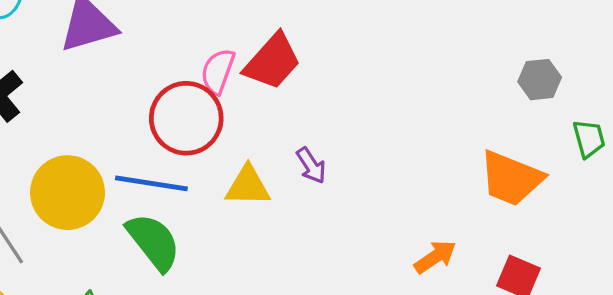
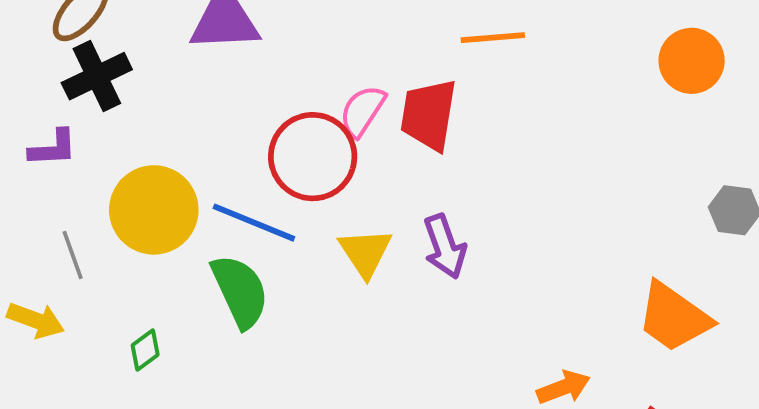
red trapezoid: (272, 61) -> (429, 115), turned 134
purple arrow: (311, 166) -> (445, 246), size x1.4
yellow triangle: (248, 186) -> (365, 253), turned 42

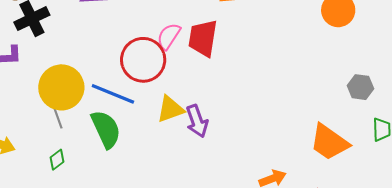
purple arrow: (445, 246) -> (197, 121), moved
yellow triangle: (365, 253) -> (170, 109), turned 44
gray line: (73, 255) -> (57, 116), moved

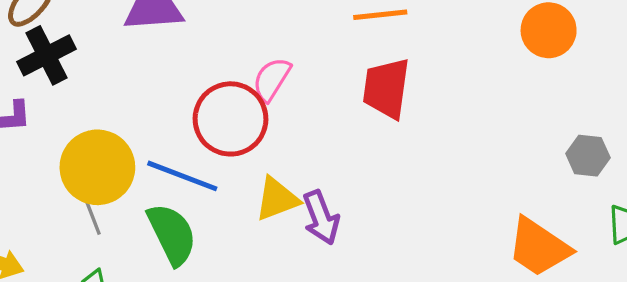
red trapezoid: (203, 38) -> (386, 88), moved

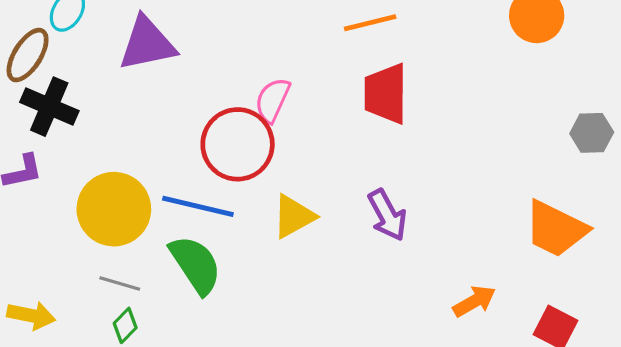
black cross: (47, 55) -> (49, 107), turned -32
gray line: (92, 215) -> (120, 283), moved, turned -45
purple arrow: (321, 218) -> (387, 215), moved

